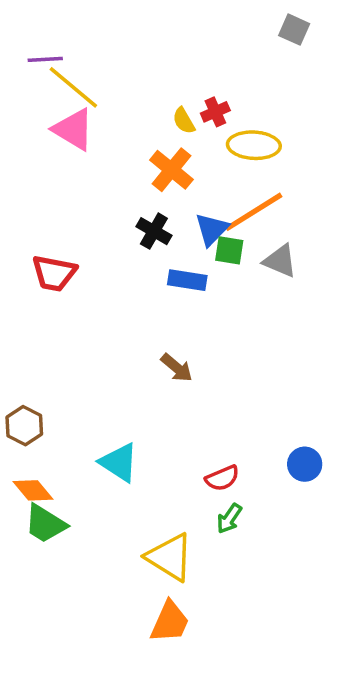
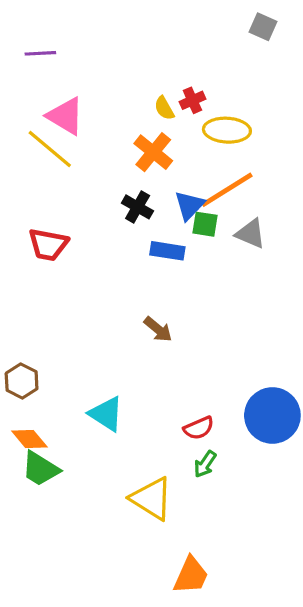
yellow line: (73, 87) -> (50, 149), moved
blue circle: (305, 464) -> (272, 415), size x1.8
orange trapezoid: (170, 622) -> (191, 575), moved

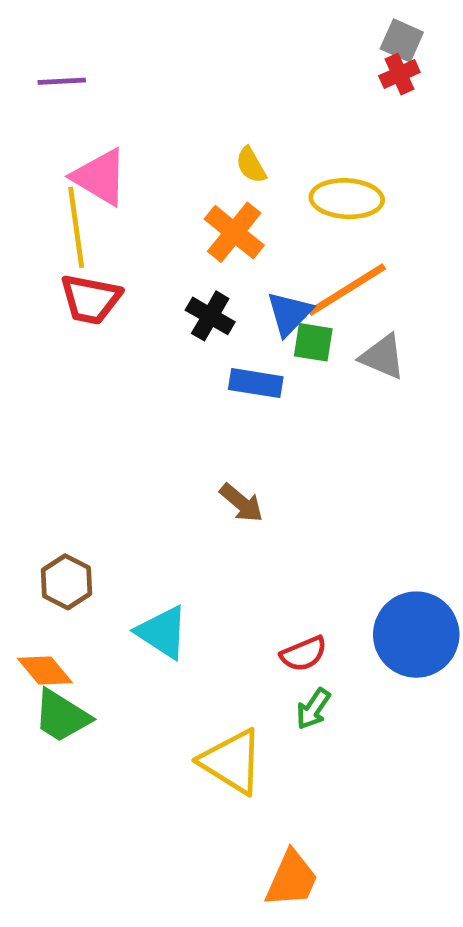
red cross: (192, 100) -> (399, 74), moved
yellow line: (50, 149) -> (76, 227), turned 42
red trapezoid: (48, 245) -> (90, 299), moved
brown hexagon: (22, 381) -> (67, 582), moved

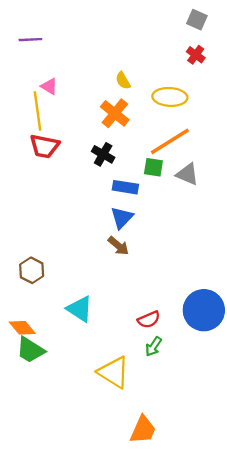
red cross: (399, 74) -> (196, 55), moved, turned -30
pink triangle: (100, 177) -> (49, 86), size x0.6
blue triangle: (289, 314) -> (122, 218), moved
brown hexagon: (67, 582) -> (32, 270), moved

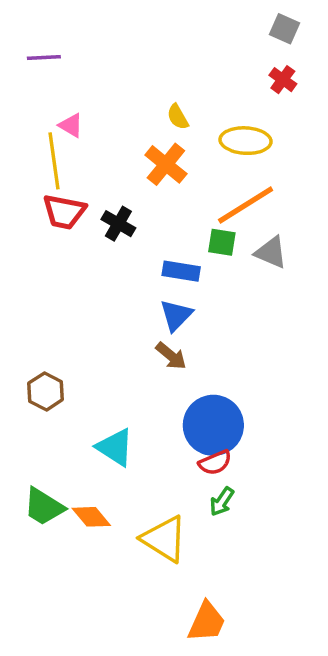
black cross: (103, 154) -> (118, 224), moved
blue circle: (204, 310) -> (213, 425), moved
orange diamond: (22, 328) -> (91, 517), moved

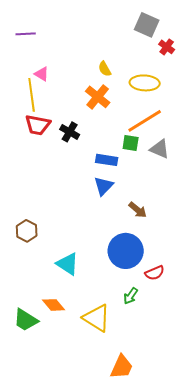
gray square: (285, 29) -> (147, 25), moved, size x1.4
brown arrow: (171, 356) -> (138, 210), moved
red semicircle: (215, 463) -> (155, 273), moved
green trapezoid: (44, 507) -> (26, 320), moved

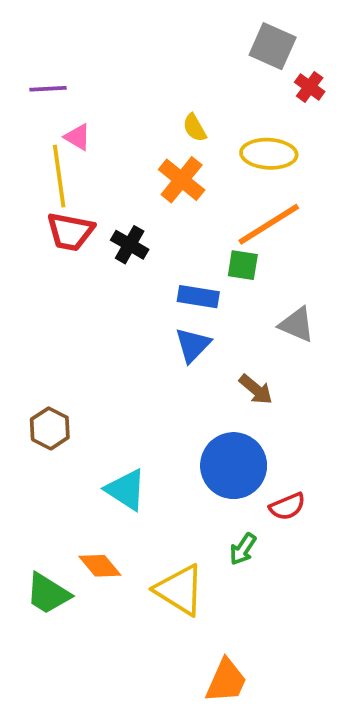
purple line: (26, 34) -> (48, 89), moved
gray triangle: (160, 149) -> (297, 325), moved

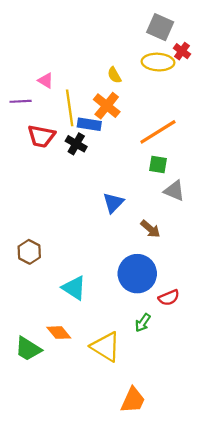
purple line: (48, 89) -> (21, 101), moved
yellow ellipse: (269, 154) -> (158, 62), moved
yellow line: (59, 176) -> (70, 108), moved
green square: (243, 265) -> (158, 165), moved
blue rectangle: (198, 297) -> (89, 124), moved

